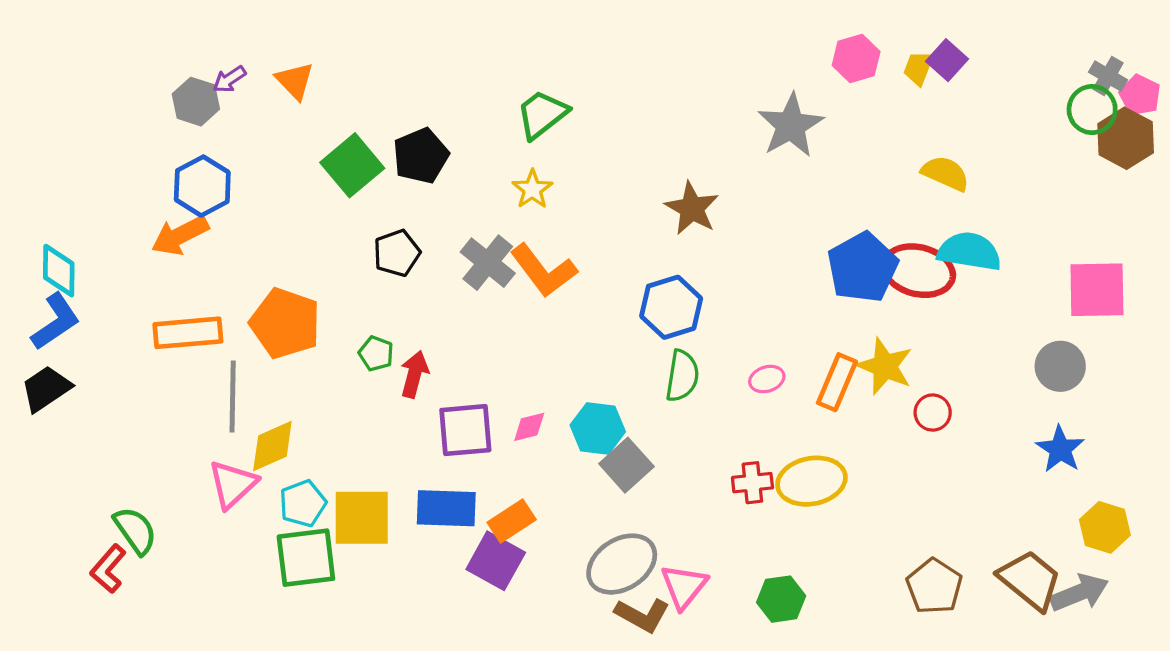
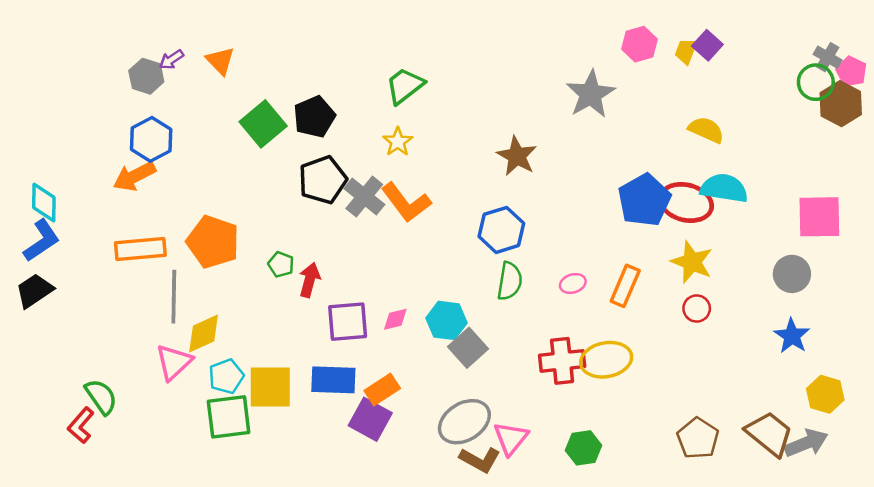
black pentagon: (397, 253) -> (323, 180), moved, size x1.4
yellow star: (885, 366) -> (692, 262), moved
red cross: (752, 483) -> (562, 361), size x1.5

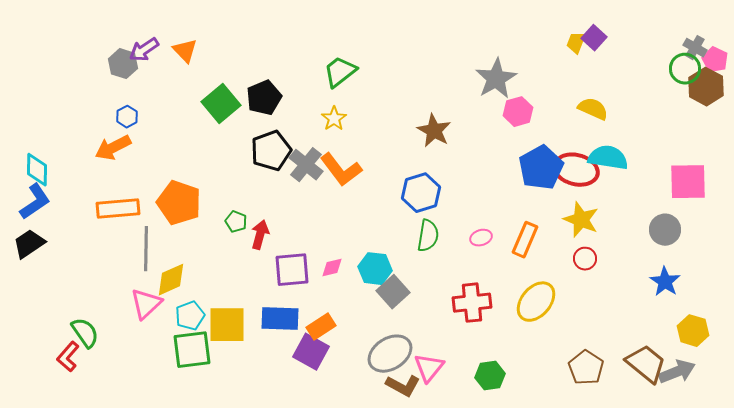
pink hexagon: (639, 44) -> (518, 112), moved
purple arrow: (171, 60) -> (144, 50), size x1.4
blue hexagon: (151, 139) -> (127, 117), size x0.6
yellow ellipse: (606, 360) -> (536, 302), moved, turned -39

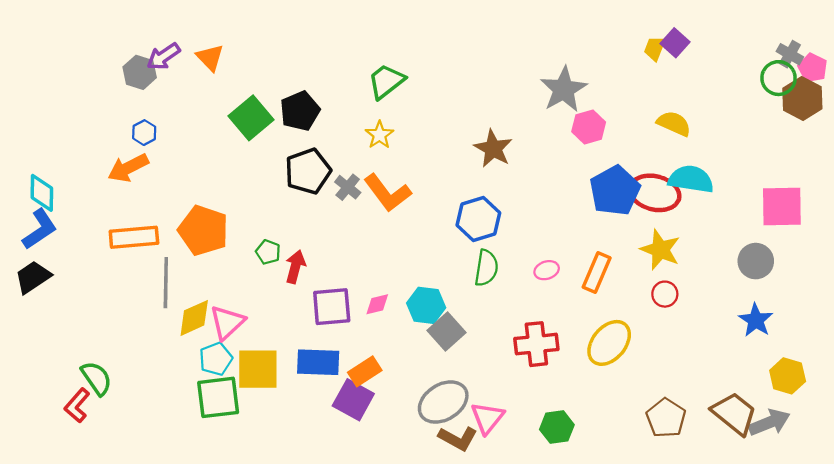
gray cross: (306, 165) -> (348, 187), size x0.7
pink triangle: (146, 304) -> (227, 322), moved

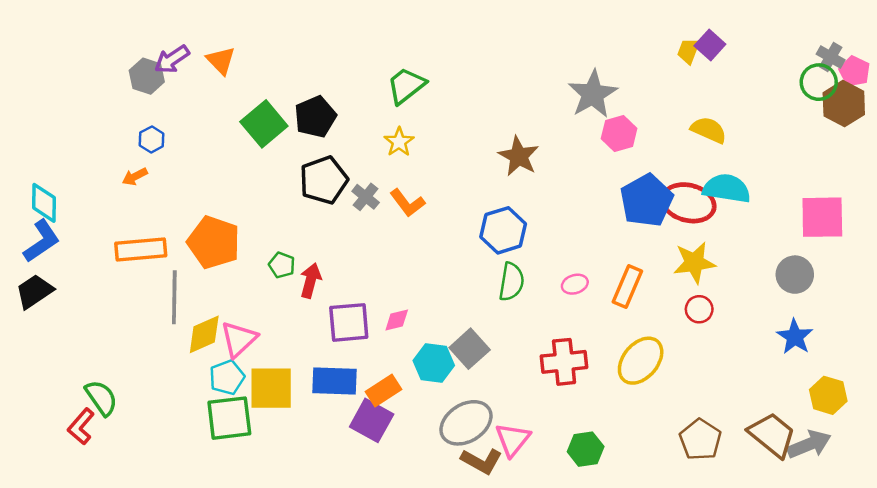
orange arrow: (128, 168) -> (135, 177), size x0.6
orange L-shape: (387, 193) -> (407, 203), size x0.7
yellow star: (660, 250) -> (694, 263), turned -30
cyan hexagon: (426, 305) -> (434, 363), moved

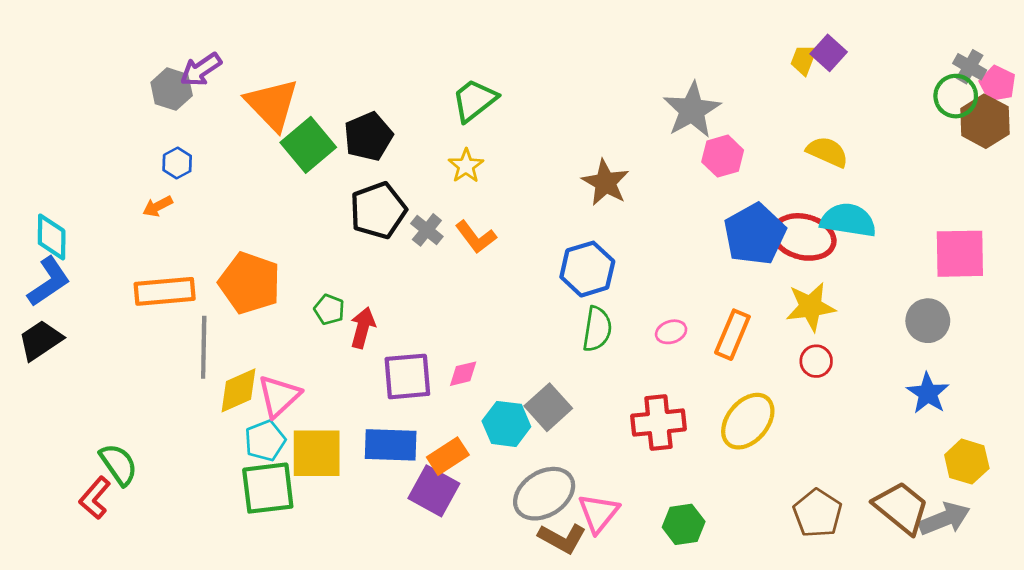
orange triangle: (221, 61) -> (272, 104), moved, size x1.6

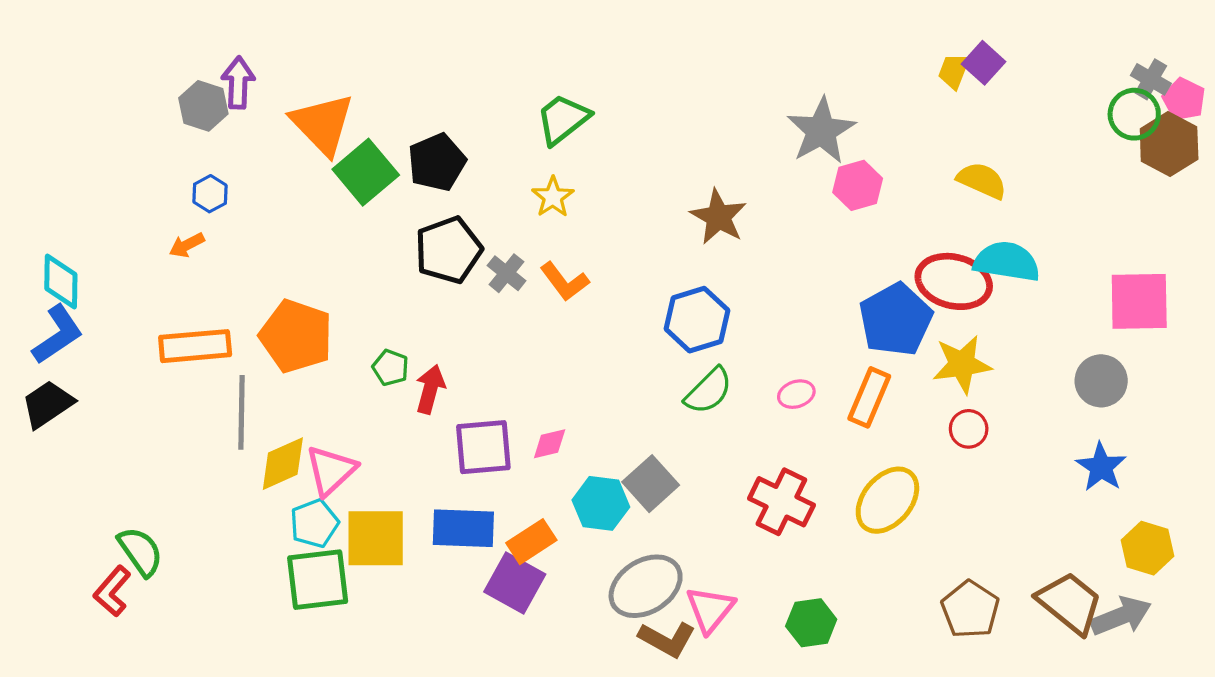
purple arrow: (201, 70) -> (238, 83), turned 126
blue pentagon: (755, 234) -> (896, 320), moved
green semicircle: (597, 329) -> (709, 391), turned 36
red cross: (658, 423) -> (781, 502), turned 32

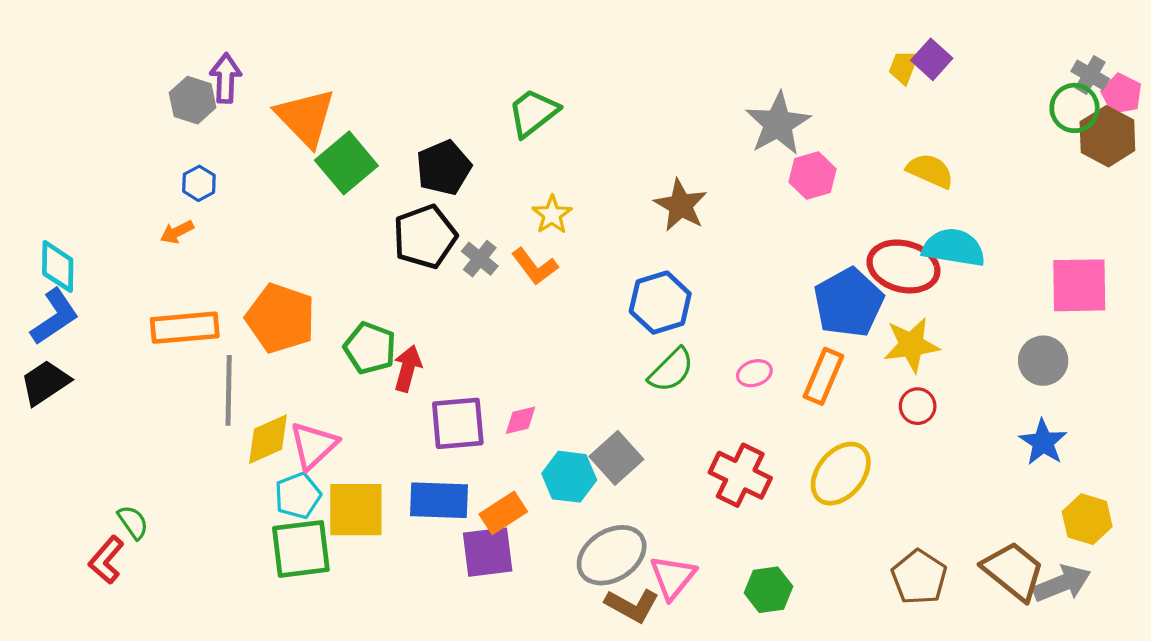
black pentagon: (437, 162) -> (444, 168), moved
yellow star: (553, 197) -> (552, 215), moved
green pentagon: (391, 368) -> (370, 348), size x1.5
green semicircle: (140, 551) -> (133, 522), size x0.7
purple square: (515, 583) -> (488, 552), turned -36

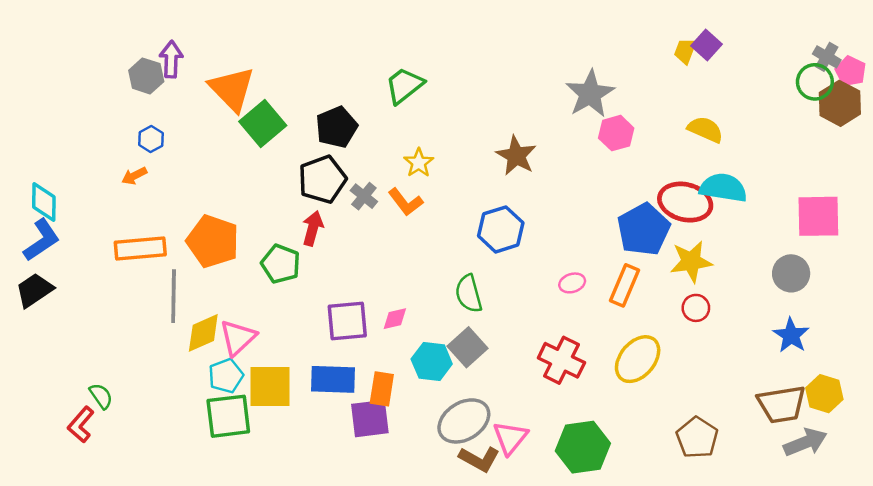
red arrow: (408, 368) -> (313, 228), moved
green semicircle: (671, 370) -> (469, 294), moved, turned 120
orange rectangle: (503, 513) -> (382, 389), turned -48
brown trapezoid: (1013, 571) -> (782, 404), moved, turned 132
green hexagon: (769, 590) -> (583, 447), size x1.5

